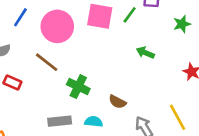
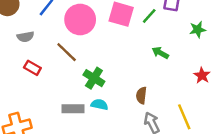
brown semicircle: (117, 102) -> (141, 95), moved, turned 63
cyan semicircle: (94, 122) -> (99, 104), moved

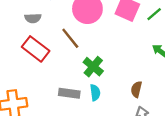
red rectangle: (32, 68) -> (36, 49), size x1.6
cyan semicircle: (99, 104) -> (95, 93), turned 63

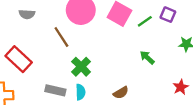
red rectangle: (36, 49) -> (19, 59), moved
brown semicircle: (136, 89) -> (121, 93), turned -140

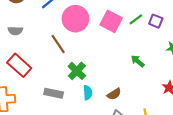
gray semicircle: (27, 14) -> (15, 31), moved
green line: (145, 21) -> (136, 19), moved
cyan semicircle: (80, 92) -> (88, 93), moved

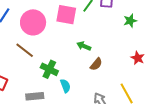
green arrow: (138, 61) -> (84, 46), moved
brown semicircle: (114, 94) -> (96, 64), moved

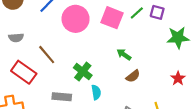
green star: (130, 21) -> (178, 38), size x1.5
brown line: (25, 50) -> (47, 55), moved

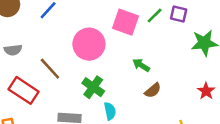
pink circle: (76, 19) -> (89, 44), moved

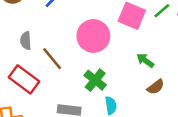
gray semicircle: (13, 50) -> (26, 41), moved, turned 90

